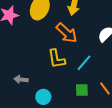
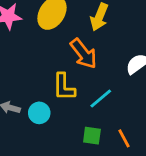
cyan circle: (43, 97) -> (39, 113), moved

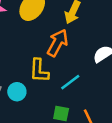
orange arrow: (84, 54) -> (57, 43), turned -116

